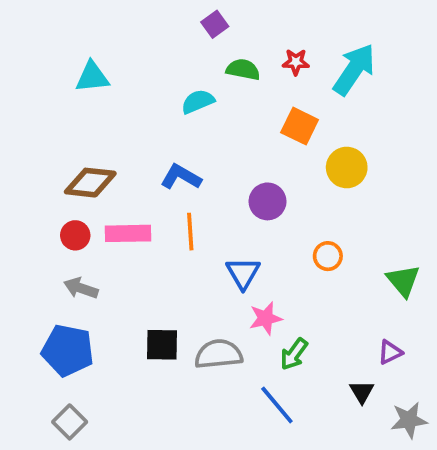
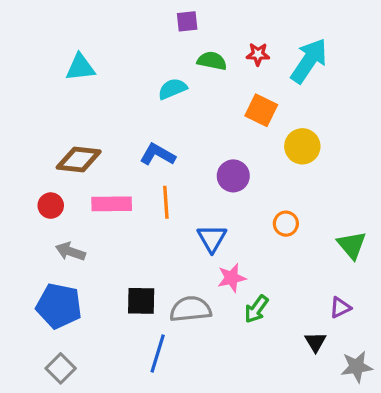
purple square: (215, 24) -> (187, 21), turned 30
red circle: (75, 235) -> (51, 206), moved
blue line: (277, 405) -> (158, 354), moved, turned 57

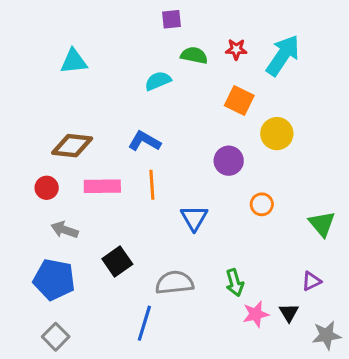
purple circle: (233, 176) -> (229, 161), moved
pink star: (232, 278) -> (256, 314), moved
black square: (141, 301) -> (117, 261), moved, turned -36
green arrow: (256, 309) -> (235, 283), turned -52

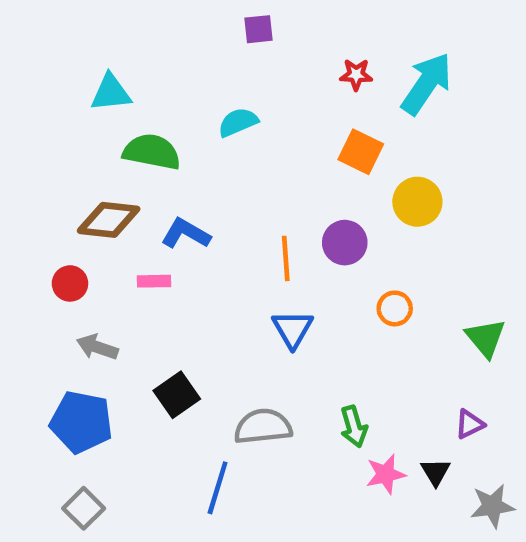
green semicircle: (194, 55) -> (152, 152), moved, size x1.4
blue L-shape: (144, 141) -> (186, 234), moved
orange line: (152, 185) -> (286, 258), moved
pink rectangle: (102, 186) -> (154, 281), size x0.6

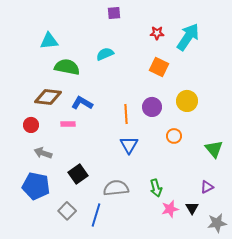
yellow circle: (417, 202) -> (187, 101), moved
gray square: (84, 508) -> (67, 211), moved

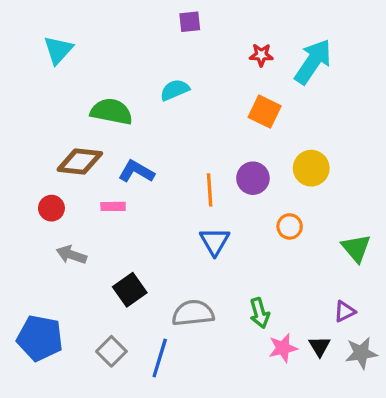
cyan triangle: (49, 41) -> (58, 50), moved, turned -42
blue pentagon: (36, 186) -> (40, 338), moved
gray star: (217, 223) -> (361, 353), moved

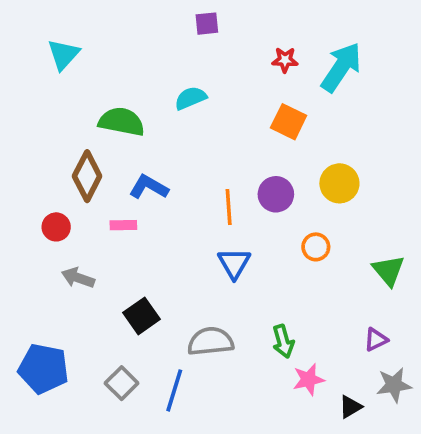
brown diamond: (80, 162) -> (87, 176), turned -69
black triangle: (320, 346) -> (350, 407), moved, turned 30

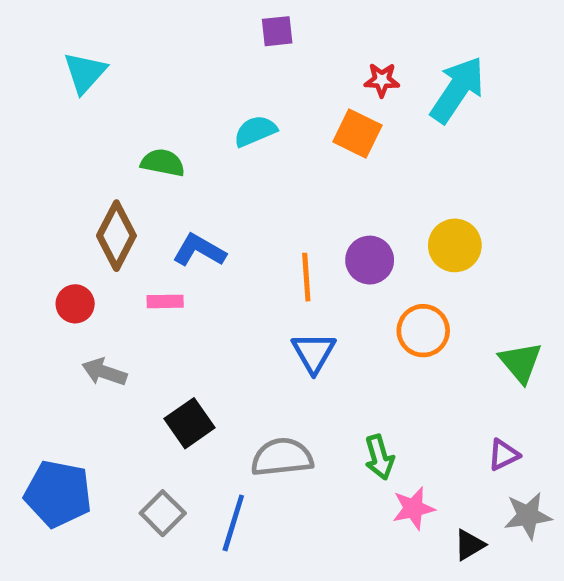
green semicircle: (122, 122) -> (163, 163), size x0.7
orange square: (289, 122) -> (357, 133), moved
orange circle: (316, 247) -> (423, 331), size x1.4

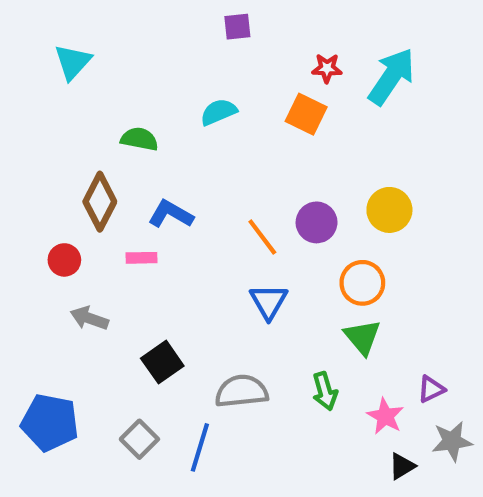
orange line: (306, 277) -> (262, 237), turned -33
green triangle: (521, 362) -> (362, 337), moved
pink star: (413, 508) -> (385, 416), moved, turned -30

